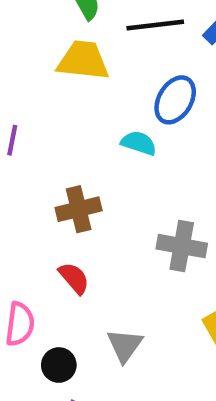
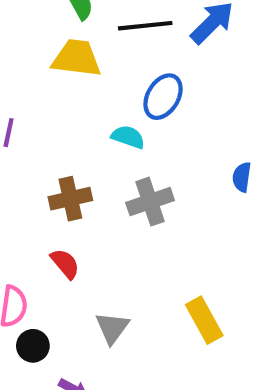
gray cross: (182, 246) -> (150, 202), moved, turned -30
black circle: (59, 365) -> (33, 346), moved

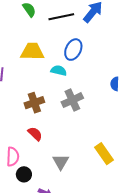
yellow trapezoid: (77, 58) -> (32, 51), moved

